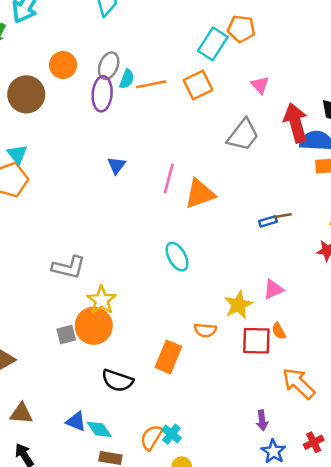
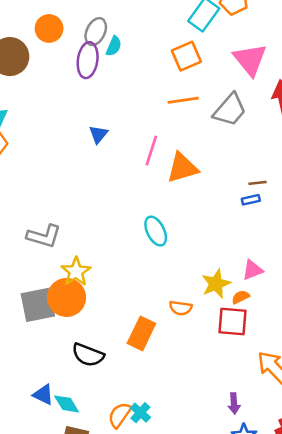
orange line: (151, 84) -> (183, 100), moved
pink triangle: (260, 85) -> (250, 59), size x1.8
brown line: (283, 216) -> (258, 183), moved
orange semicircle: (279, 331) -> (241, 297), moved, turned 90
gray square: (66, 334) -> (38, 305), size x1.8

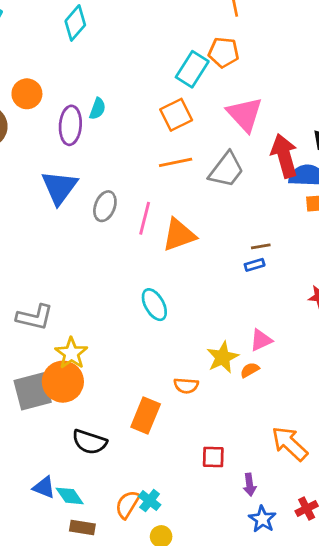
gray ellipse: (96, 32) -> (105, 206), moved
blue triangle: (98, 134) -> (59, 187), moved, size x1.8
red square: (232, 322) -> (213, 457), moved, size x0.7

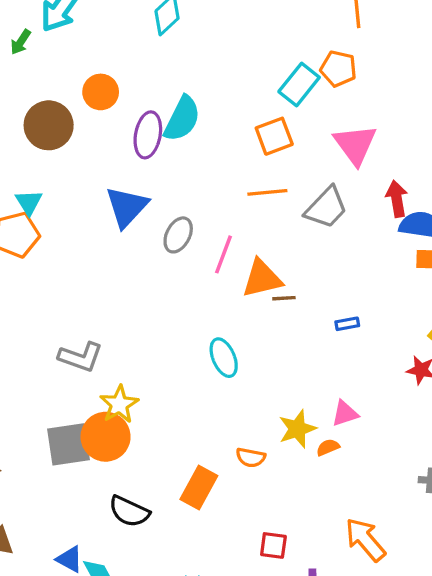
cyan semicircle: (98, 109) -> (182, 119), size x1.8
red arrow: (284, 156) -> (397, 199), size x0.7
brown line: (261, 246) -> (284, 298), moved

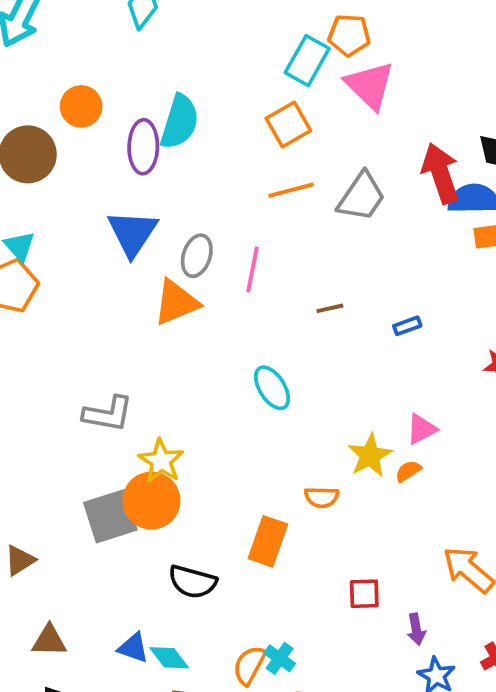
pink triangle: (355, 145) -> (370, 85), moved
red arrow: (397, 199) -> (441, 173), size x1.4
orange triangle: (262, 278) -> (176, 302), moved

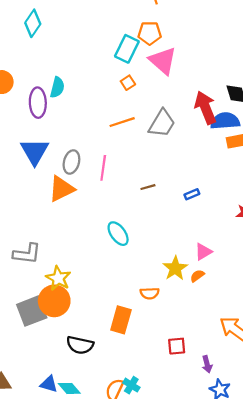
cyan semicircle: (180, 122) -> (57, 87), size x0.7
orange square: (288, 124) -> (128, 83), moved, size x0.6

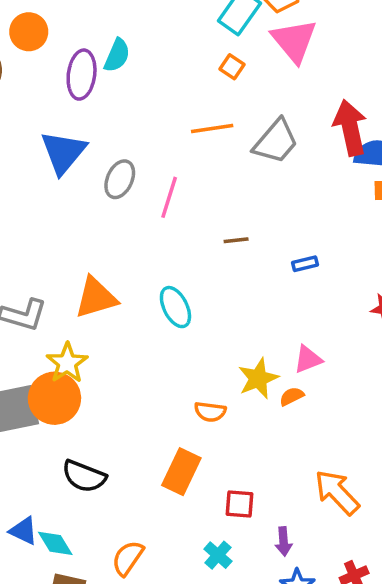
orange square: (128, 83) -> (232, 67), turned -32
orange triangle: (62, 189) -> (96, 298), moved
orange rectangle: (121, 320) -> (181, 472), moved
cyan cross: (131, 385) -> (218, 555), moved

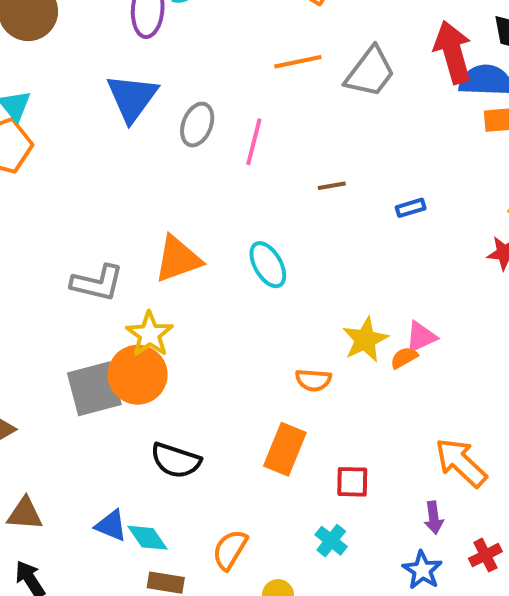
pink triangle: (308, 359) -> (421, 337), moved
purple arrow: (284, 541) -> (434, 518), moved

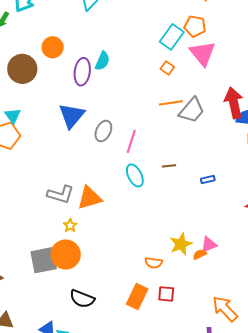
orange line: (298, 62) -> (171, 103), moved
cyan ellipse: (268, 265) -> (135, 175), moved
gray L-shape: (97, 283) -> (61, 194), moved
yellow star: (150, 334) -> (70, 226), moved, size x0.6
red square: (352, 482) -> (166, 294), moved

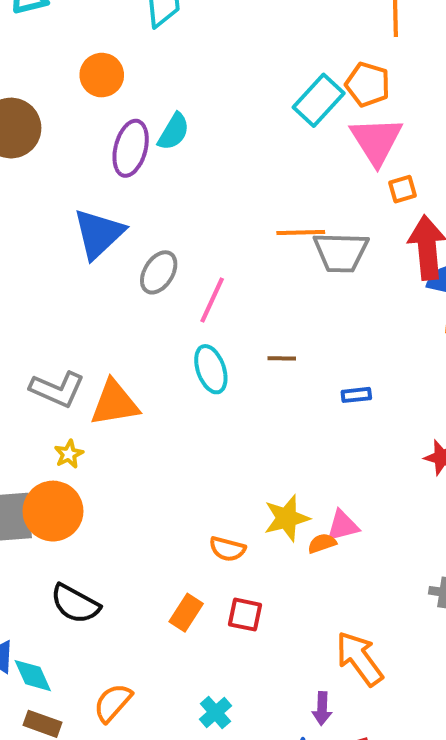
orange circle: (53, 47) -> (102, 75), moved
orange square: (167, 68) -> (402, 189), moved, turned 32
gray trapezoid: (192, 110) -> (341, 252), turned 44
orange rectangle: (137, 296) -> (186, 613), size x0.7

